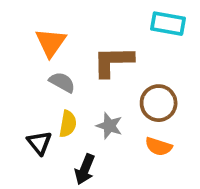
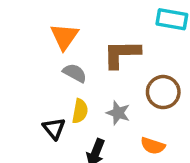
orange semicircle: (159, 147) -> (153, 146), moved

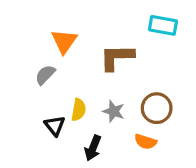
gray semicircle: (75, 73) -> (45, 75), moved, turned -75
brown circle: (163, 92) -> (157, 108), moved

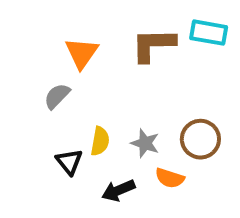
brown L-shape: (117, 57) -> (153, 45), moved
orange semicircle: (145, 142) -> (170, 178), moved
black arrow: (93, 148) -> (118, 190), turned 45

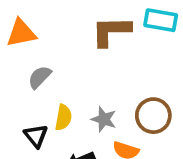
orange triangle: (82, 53) -> (21, 33), moved, turned 44
gray semicircle: (57, 96) -> (40, 77), moved

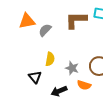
gray semicircle: (40, 77) -> (45, 30), moved
yellow semicircle: (63, 117) -> (50, 59), moved

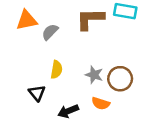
gray star: (72, 68) -> (94, 75), moved

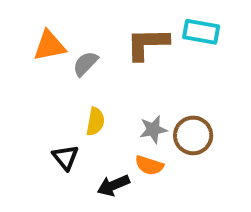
gray star: (94, 75) -> (153, 129), turned -30
orange semicircle: (101, 103) -> (149, 165), moved

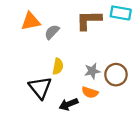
black triangle: (65, 157) -> (40, 88), size x1.5

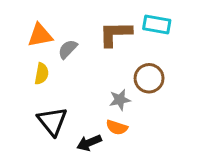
yellow semicircle: (58, 66) -> (42, 74), moved
brown circle: (116, 75) -> (149, 78), moved

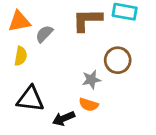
black triangle: (52, 121) -> (30, 99), turned -44

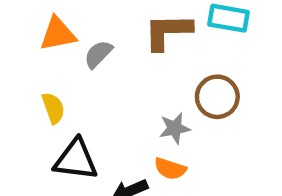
yellow semicircle: (21, 56) -> (53, 108), moved, turned -30

